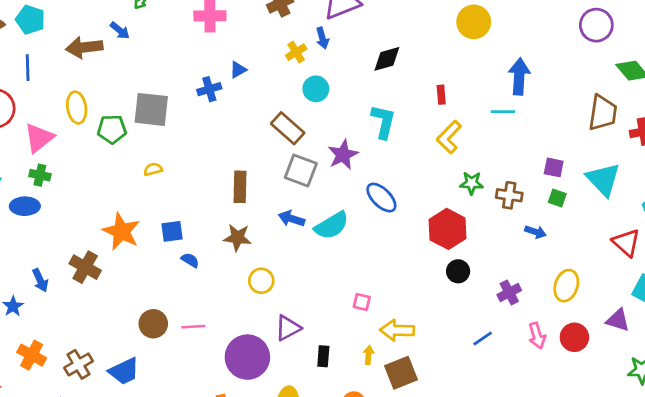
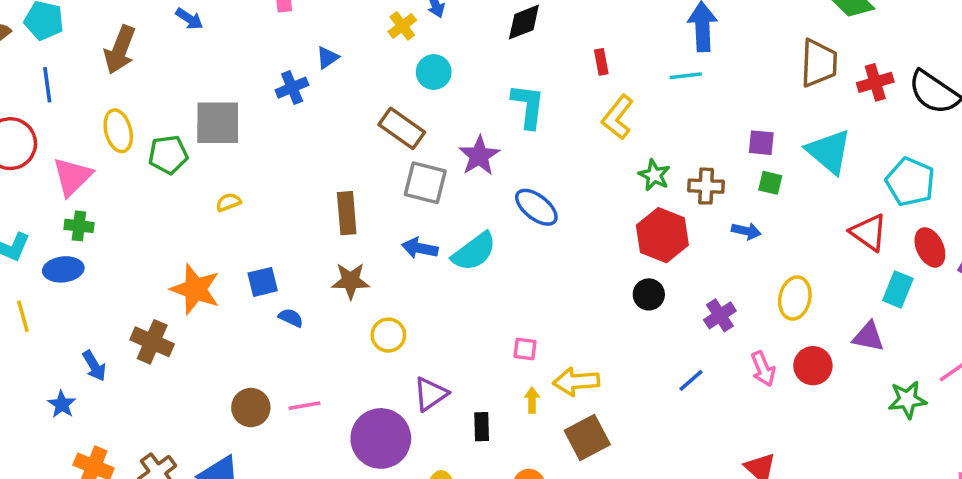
blue arrow: (120, 30) -> (189, 19), moved
brown arrow: (84, 47) -> (120, 50), turned -56
green star: (472, 183) -> (654, 175), turned 30
red hexagon: (448, 229) -> (662, 235), moved
yellow arrow: (369, 355) -> (532, 400), moved

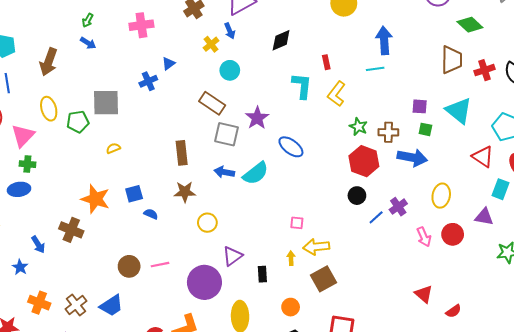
cyan L-shape: (528, 106) -> (302, 86), moved
blue arrow: (746, 231) -> (412, 158), size x1.8
pink square: (525, 349) -> (297, 223), moved
blue line: (691, 380) -> (376, 217), moved

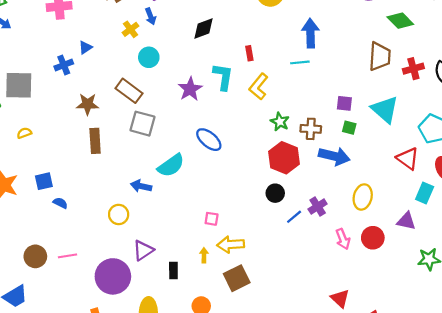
purple star: (257, 118) -> (190, 89), moved
blue arrow: (224, 172) -> (141, 186), moved
brown star: (185, 192) -> (88, 104), moved

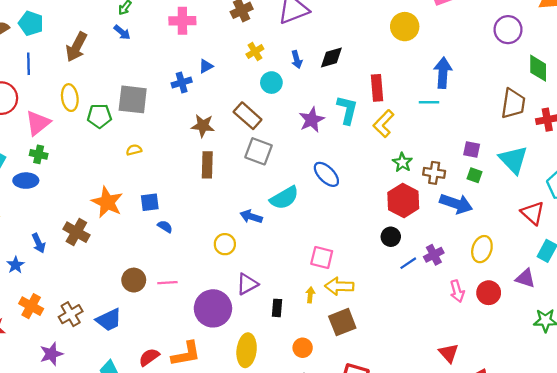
blue arrow: (150, 16) -> (297, 59), moved
green diamond: (400, 21) -> (538, 68), turned 40
red rectangle: (249, 53) -> (377, 88), size x1.6
pink square: (212, 219) -> (322, 257), size x1.5

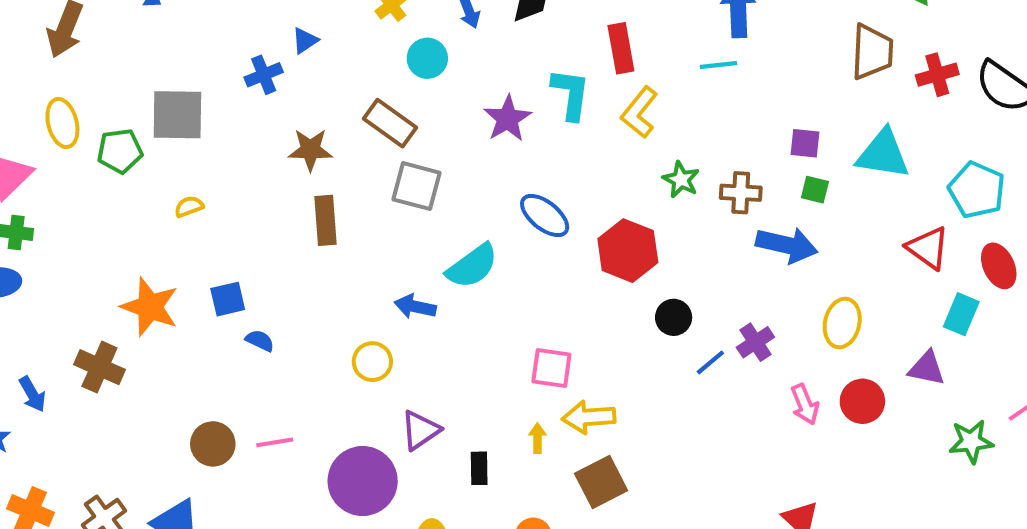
cyan triangle: (513, 160) -> (883, 154), turned -32
red hexagon: (403, 201) -> (628, 251), moved

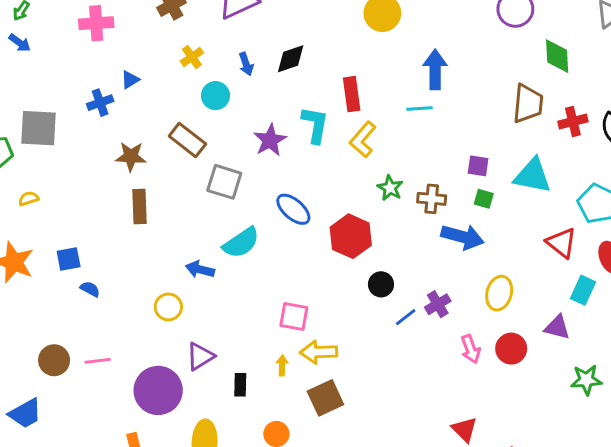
gray square: (417, 186) -> (224, 182), moved
yellow semicircle: (189, 207) -> (29, 199), moved

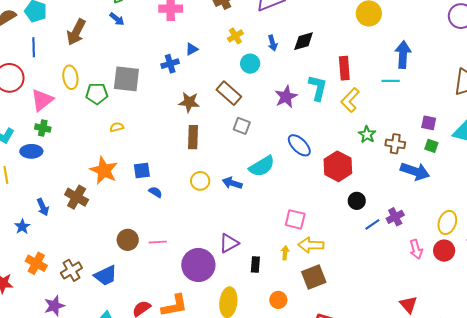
gray square: (224, 182) -> (242, 126), moved, size x0.7
yellow ellipse: (499, 293) -> (447, 222), moved
yellow circle: (168, 307) -> (200, 181), moved

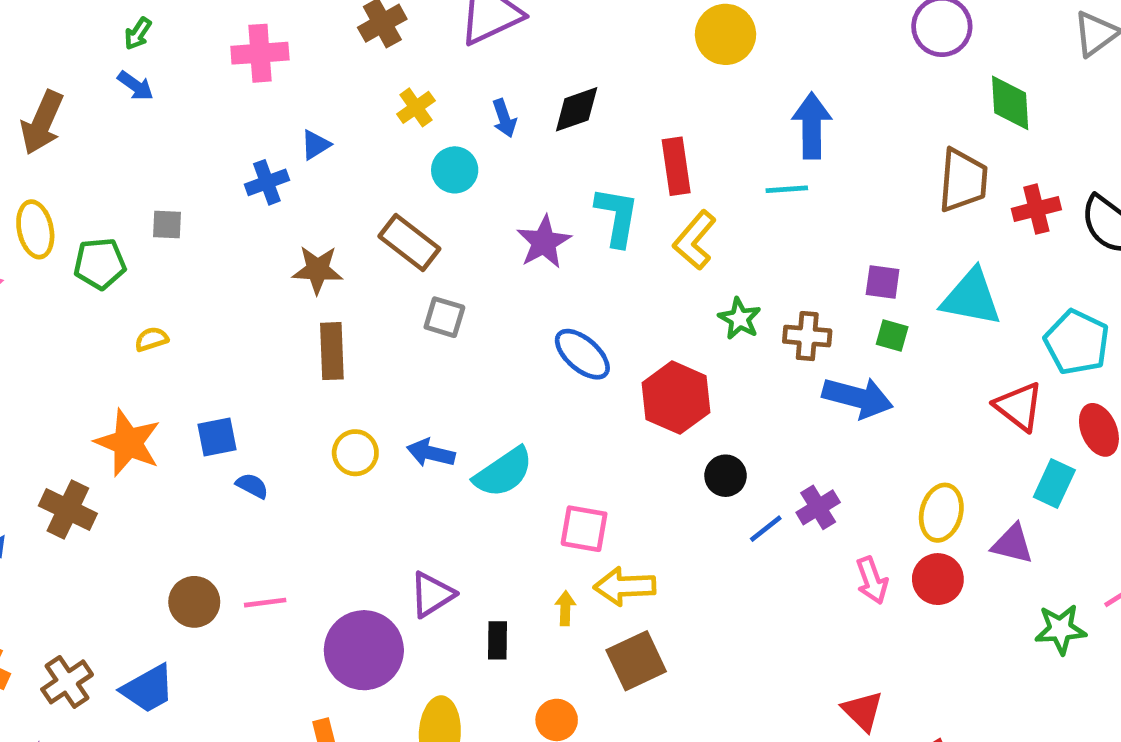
gray square: (126, 79) -> (167, 224), size x0.5
cyan semicircle: (262, 166) -> (503, 472), moved

